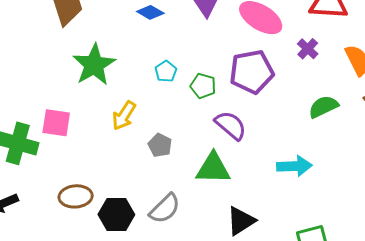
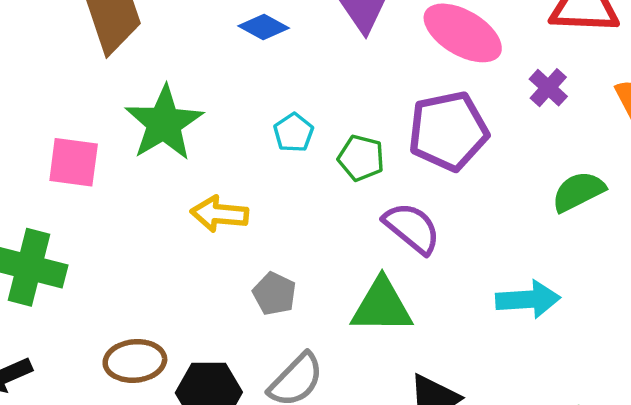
yellow arrow: (124, 116) -> (219, 214), turned 64
pink square: (56, 123) -> (74, 162), moved
gray pentagon: (160, 145) -> (274, 294), moved

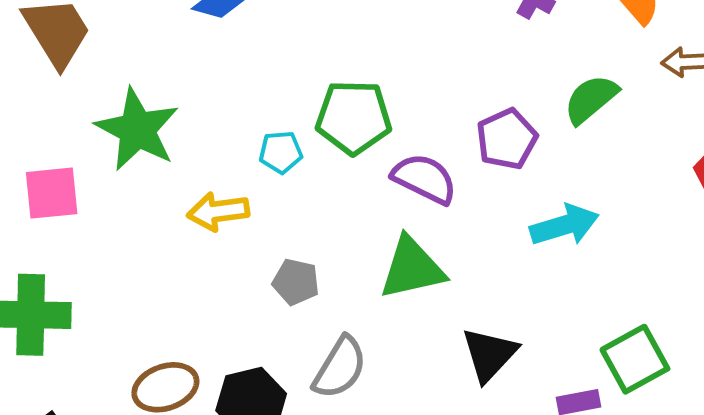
purple pentagon: (448, 131) -> (507, 139), moved, size x0.7
cyan pentagon: (294, 133) -> (281, 152), moved, turned -30
green pentagon: (361, 158) -> (354, 117), size x1.5

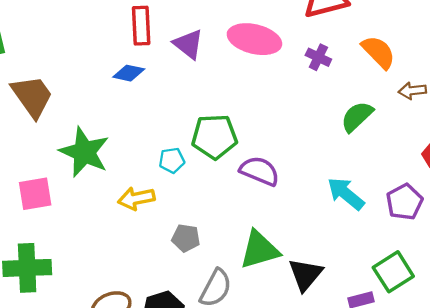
purple pentagon: (507, 139) -> (404, 202), moved
cyan arrow: (564, 225) -> (346, 194), turned -120
green triangle: (412, 268) -> (259, 250), moved

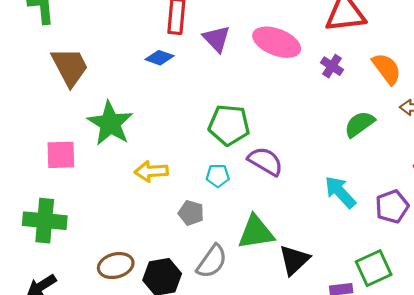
cyan pentagon: (172, 160) -> (218, 176), moved

